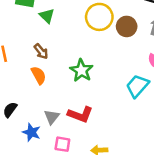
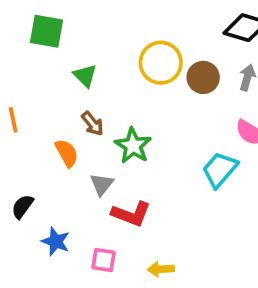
green triangle: (47, 16) -> (85, 76), moved
brown arrow: (41, 51) -> (93, 124), moved
gray triangle: (52, 117) -> (102, 184), moved

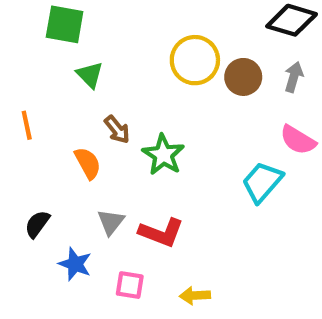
green triangle: (85, 76) -> (90, 75), moved
gray triangle: (102, 184) -> (111, 222), moved

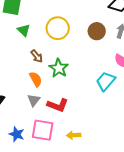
yellow circle: (195, 60) -> (58, 28), moved
orange semicircle: (88, 163) -> (36, 79), moved
blue star: (75, 264) -> (17, 134), moved
pink square: (130, 285) -> (43, 130), size x1.6

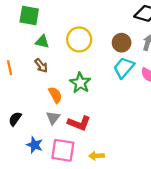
green triangle: (24, 30) -> (42, 42), turned -32
brown arrow: (37, 56) -> (41, 66), moved
cyan trapezoid: (106, 81) -> (124, 68), moved
blue star: (17, 134) -> (35, 145), moved

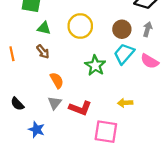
green star: (80, 83) -> (95, 65), moved
black semicircle: (15, 119) -> (17, 104), turned -80
pink square: (63, 150) -> (106, 132), moved
yellow arrow: (97, 156) -> (125, 103), moved

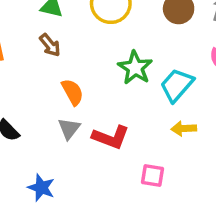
cyan trapezoid: (124, 54) -> (177, 85), moved
blue star: (37, 129) -> (41, 188), moved
pink square: (106, 132) -> (152, 175), size x0.6

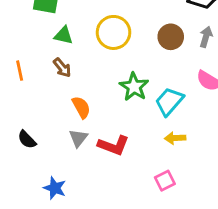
pink square: (152, 175) -> (165, 181), moved, turned -36

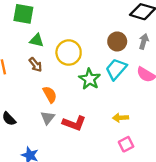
yellow circle: (113, 32) -> (69, 53), moved
cyan trapezoid: (169, 101) -> (116, 69), moved
pink square: (165, 181) -> (126, 144), moved

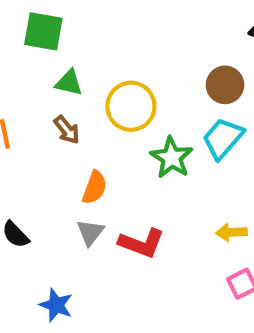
orange semicircle: (50, 94) -> (95, 187), turned 49

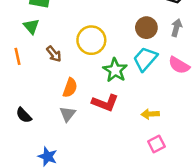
green triangle: (69, 83) -> (31, 26), moved, turned 36
red L-shape: (142, 243) -> (105, 103), moved

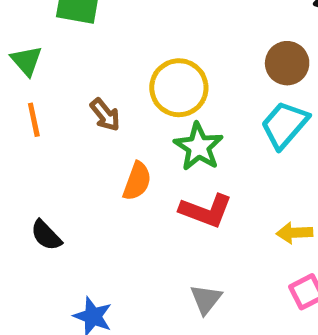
green triangle: (31, 26) -> (26, 61), moved
green star: (115, 70) -> (199, 147), moved
gray triangle: (68, 114) -> (206, 299), moved

